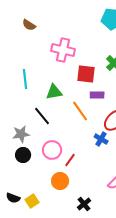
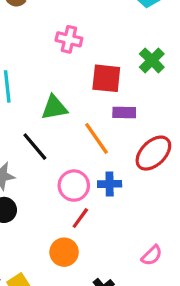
pink cross: (63, 50) -> (69, 39), size x0.7
blue cross: (101, 139) -> (110, 184), moved, turned -32
pink circle: (52, 150) -> (74, 186), moved

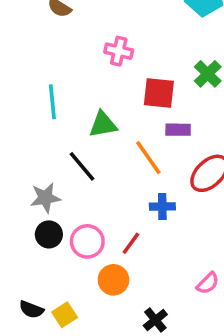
pink circle: (74, 186) -> (87, 241), moved

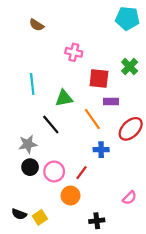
black cross: (155, 320) -> (97, 221), turned 32

